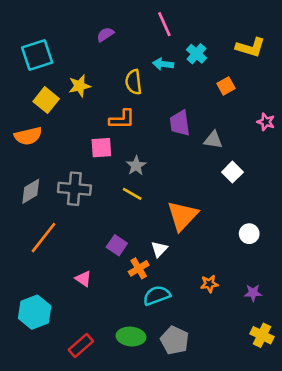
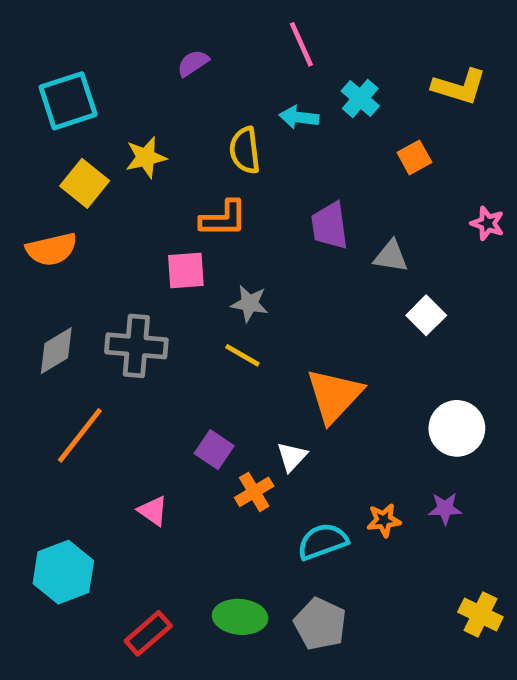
gray star: (136, 166) -> (249, 303), turned -30
white circle: (249, 234) -> (457, 428), size x1.5
purple star: (253, 293) -> (445, 508), moved
cyan semicircle: (157, 295) -> (323, 541), moved

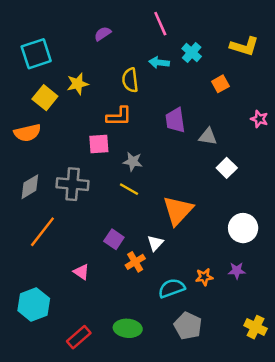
gray pentagon: (320, 624) -> (188, 326), moved

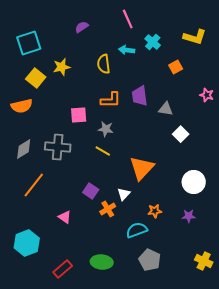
orange L-shape: (119, 116) -> (111, 100), moved
orange star: (204, 277) -> (155, 211), moved

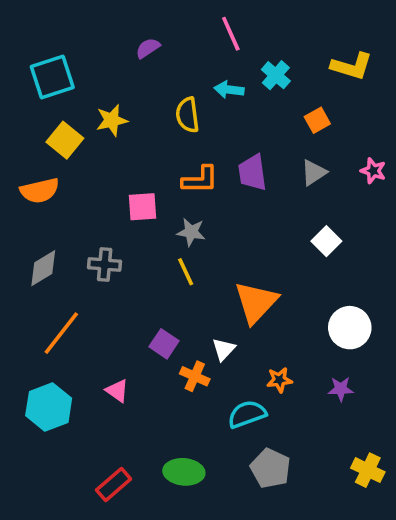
gray triangle: (166, 109) -> (314, 173), moved, turned -42
gray cross: (58, 147) -> (105, 265), size x0.7
yellow line: (103, 151) -> (186, 272), turned 35
orange cross: (108, 209) -> (195, 376), turned -35
cyan hexagon: (27, 243) -> (49, 407), moved

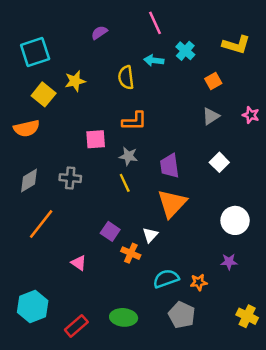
purple trapezoid: (252, 173) -> (170, 166), moved
orange star: (279, 380) -> (199, 282), moved
cyan hexagon: (49, 407) -> (33, 307), moved

